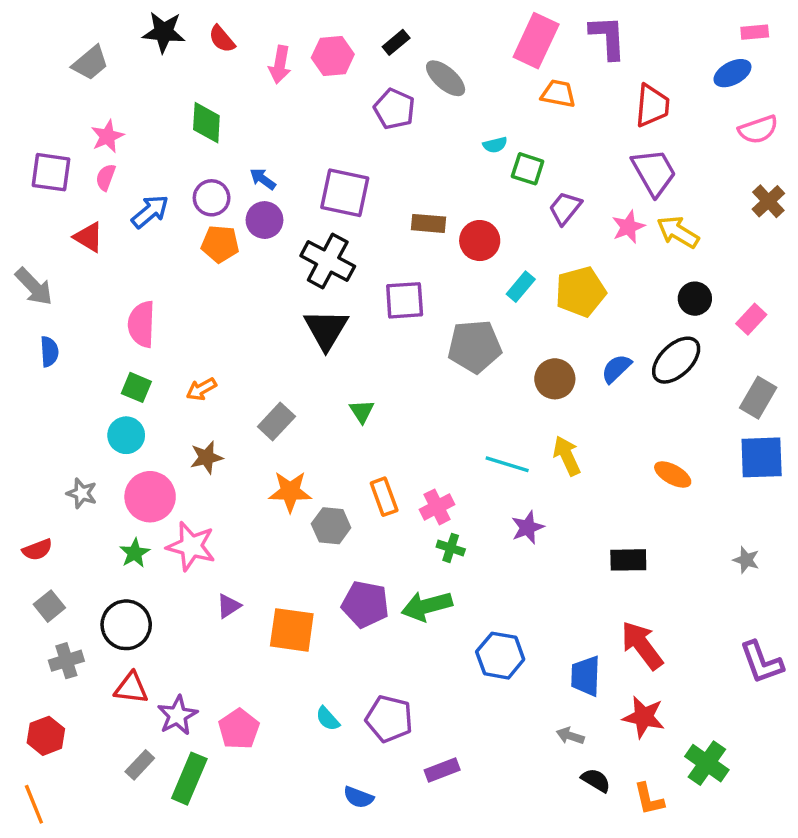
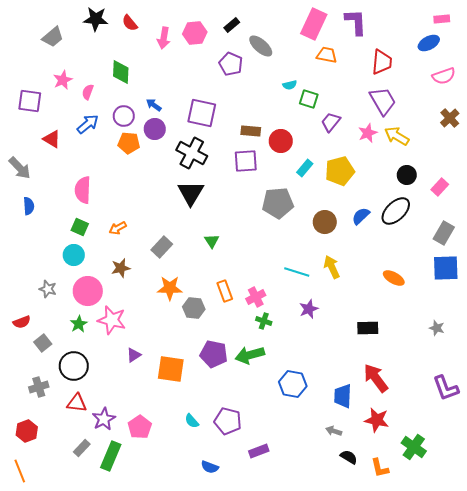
pink semicircle: (106, 177) -> (88, 92), moved
purple square: (405, 300) -> (246, 161), moved
gray square: (49, 606) -> (43, 343), moved

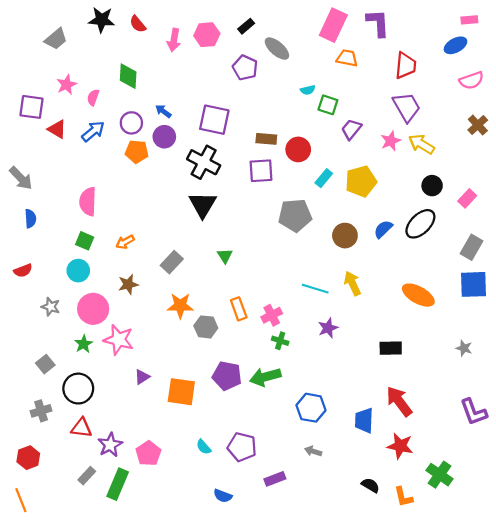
red triangle: (52, 139) -> (57, 129), moved
orange ellipse: (394, 278) -> (418, 295), size x1.4
red semicircle: (22, 322) -> (23, 271), moved
gray arrow: (334, 431) -> (313, 451), moved

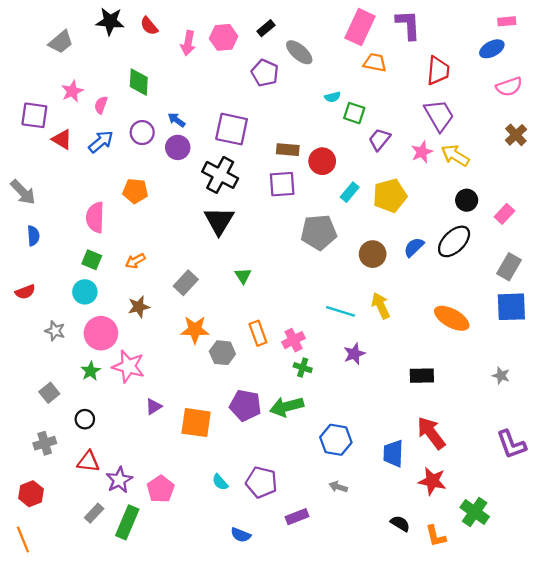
orange pentagon: (137, 152) -> (135, 191), moved
black circle: (78, 389) -> (85, 419), size x0.6

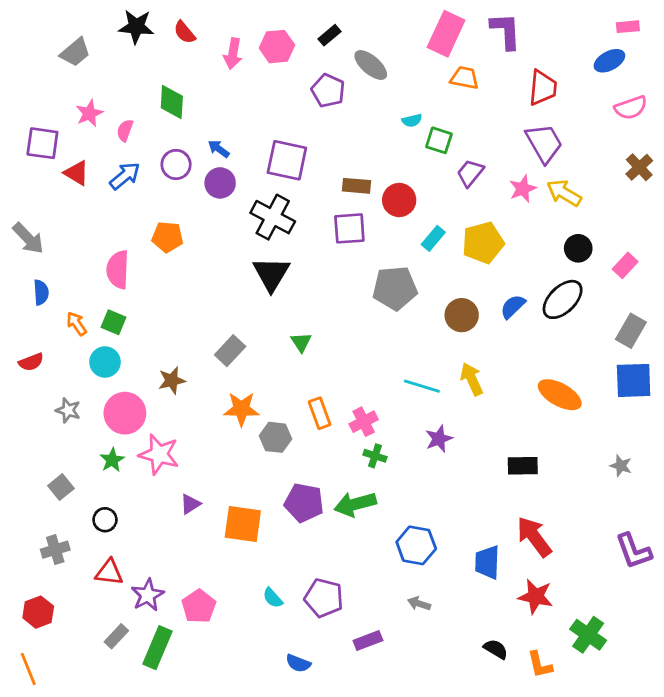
orange arrow: (135, 261) -> (77, 324), moved, turned 84

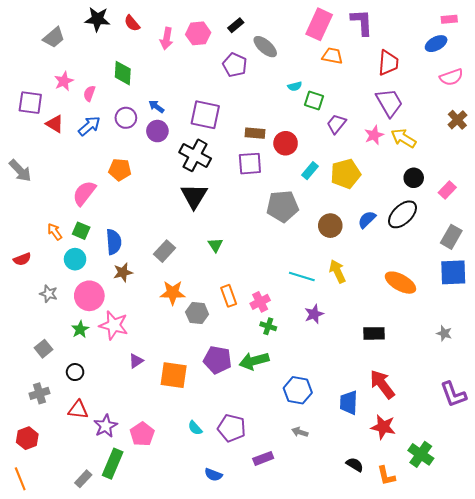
pink semicircle: (118, 270) -> (84, 193), turned 36
blue semicircle: (41, 292) -> (114, 242), moved, size x1.4
gray rectangle: (116, 636) -> (83, 479), moved

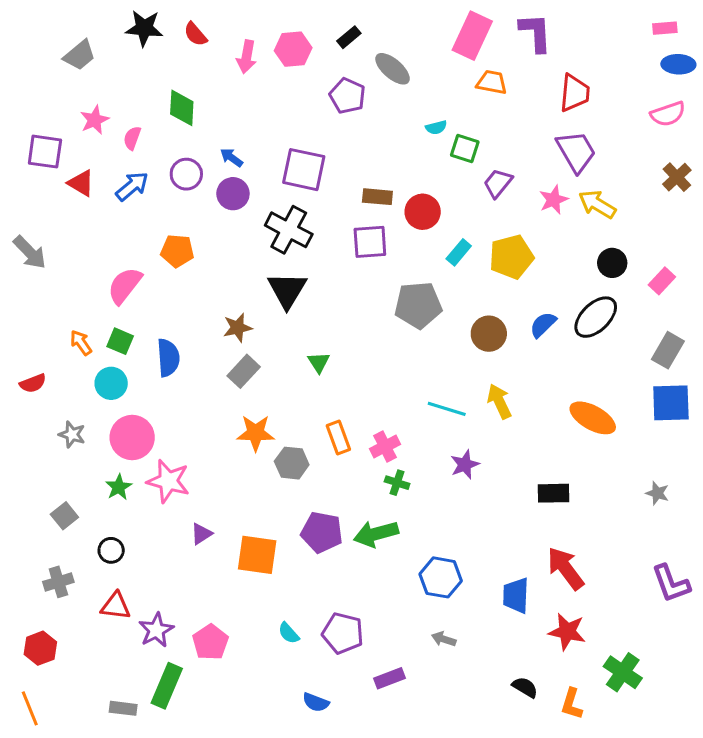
blue ellipse: (436, 44) -> (678, 64), moved, turned 30
brown star: (123, 272) -> (238, 328), moved
orange L-shape: (386, 476) -> (572, 704), turned 30
gray rectangle: (83, 479) -> (123, 708), turned 54

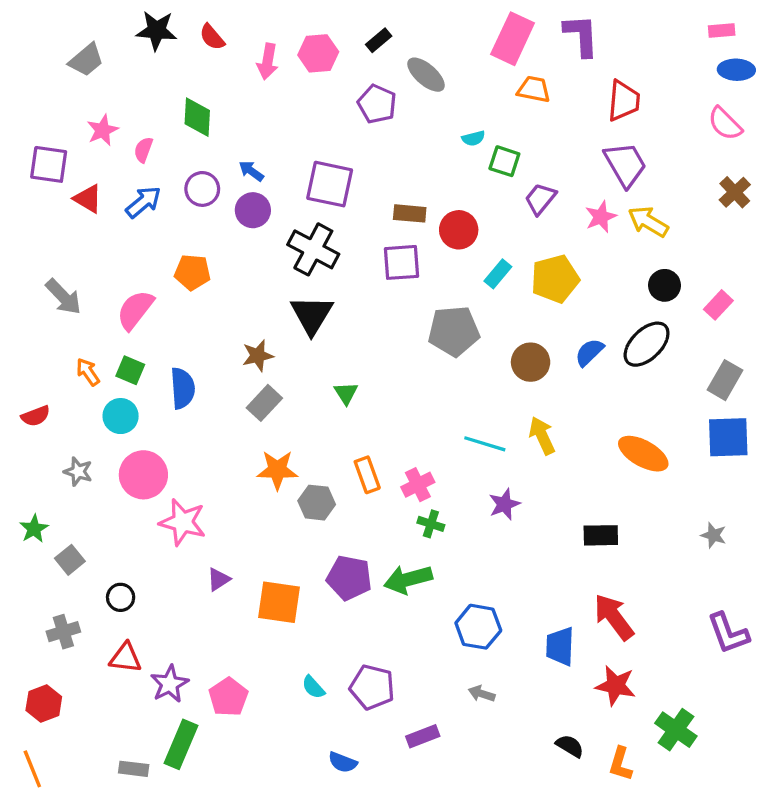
pink semicircle: (668, 114) -> (725, 124), turned 64
gray arrow: (30, 252) -> (63, 297), moved
green star: (119, 487) -> (34, 529), moved

